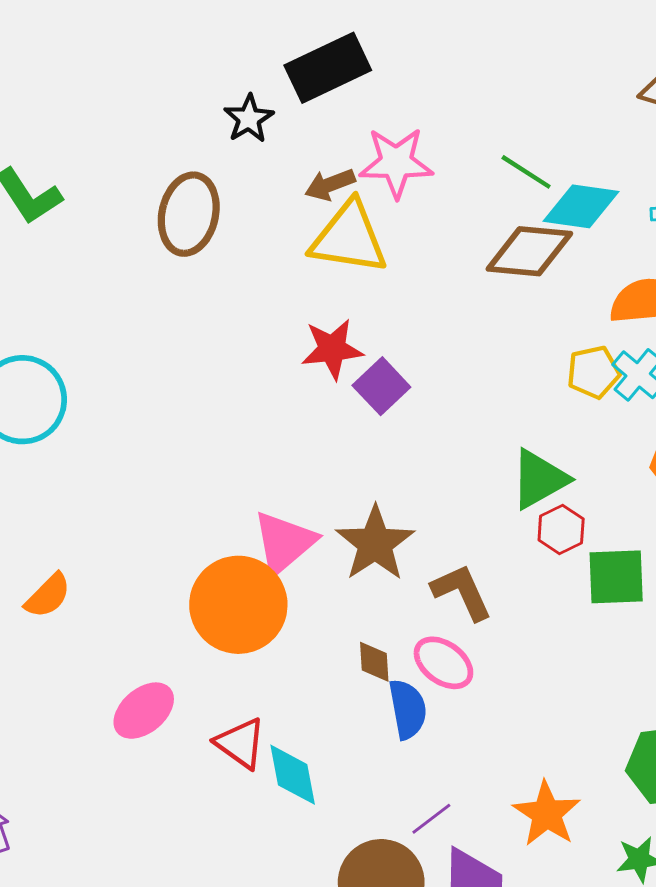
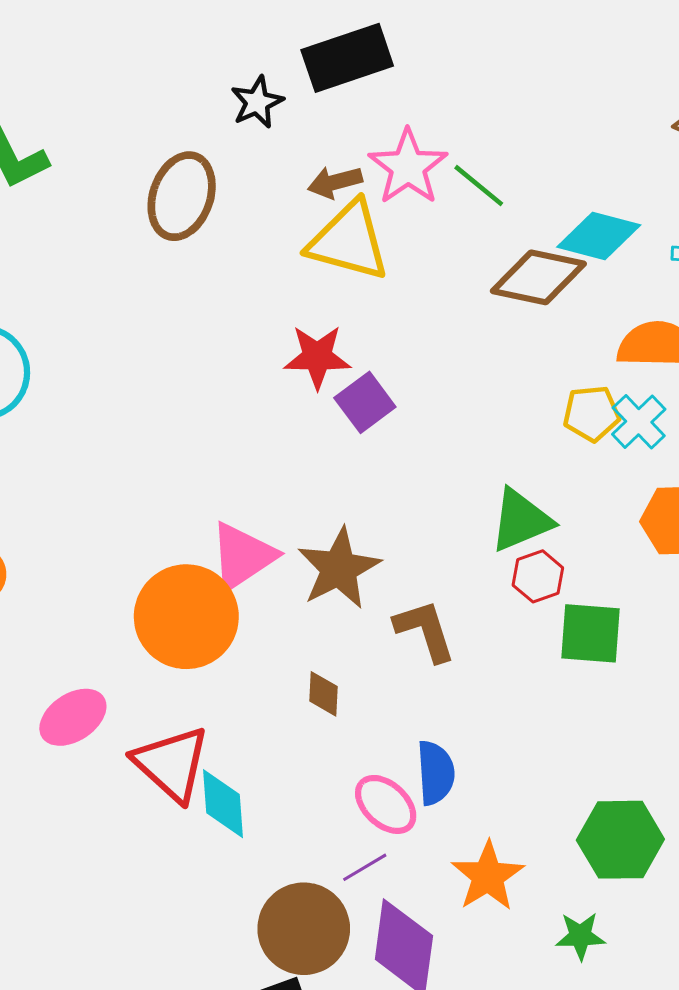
pink star: (396, 163) -> (408, 167), turned 30
green line: (526, 172) -> (479, 186), moved
pink ellipse: (443, 663) -> (386, 804), moved
blue semicircle: (408, 709) -> (436, 773), moved
red triangle: (241, 743) -> (172, 764), size x1.4

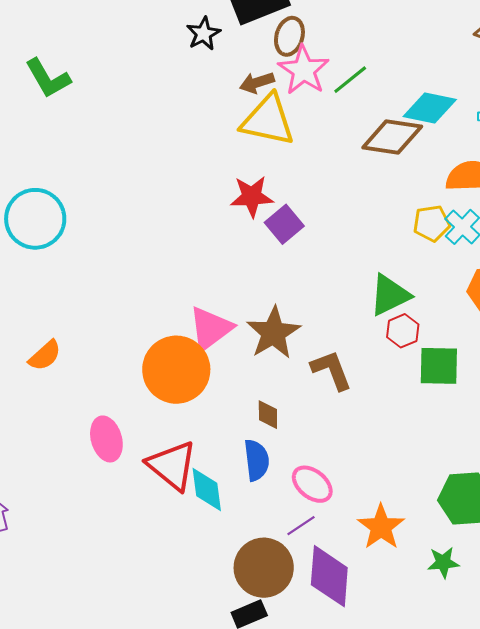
green line: (479, 186) -> (350, 80), turned -75
brown ellipse: (182, 196) -> (289, 36), moved, size x0.7
pink ellipse: (73, 717) -> (106, 439), turned -69
blue semicircle: (436, 773) -> (256, 460), moved

